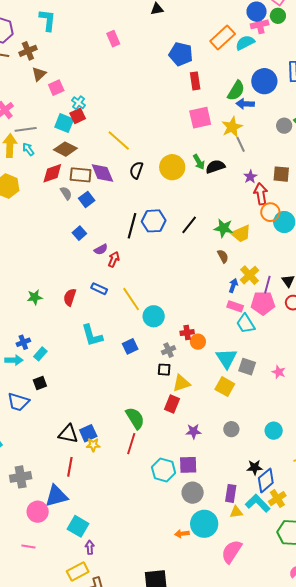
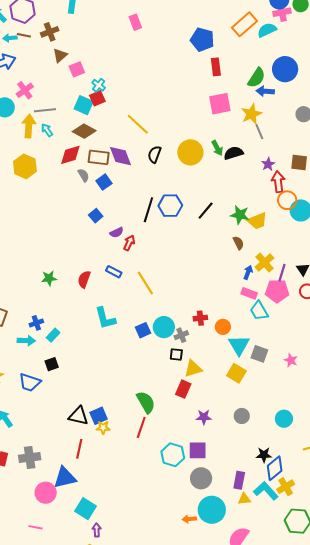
cyan circle: (154, 316) -> (164, 327), moved
orange circle: (198, 342) -> (223, 327), moved

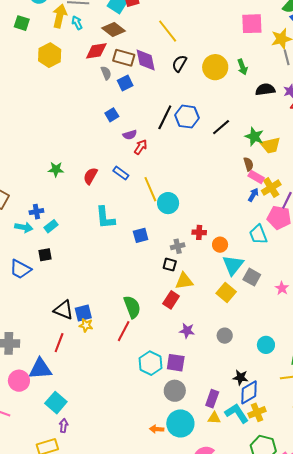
black semicircle: (234, 153) -> (265, 89), moved
pink rectangle: (249, 293) -> (256, 177), moved
cyan circle: (164, 327) -> (168, 203), moved

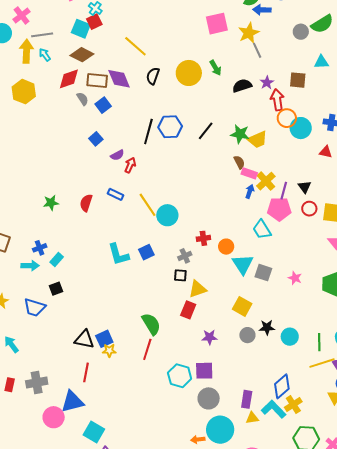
cyan L-shape: (105, 218) -> (118, 254), moved
yellow square: (226, 293) -> (242, 306), moved
black star: (240, 377) -> (267, 327), moved

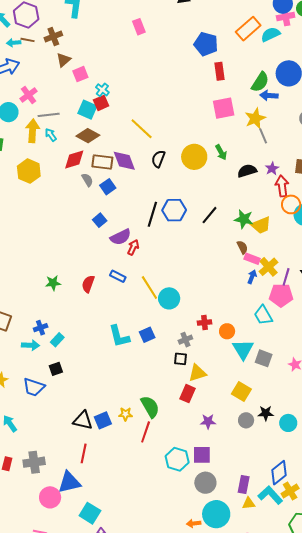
purple semicircle: (117, 155) -> (121, 237), size x1.5
yellow star: (109, 350) -> (125, 414), moved

